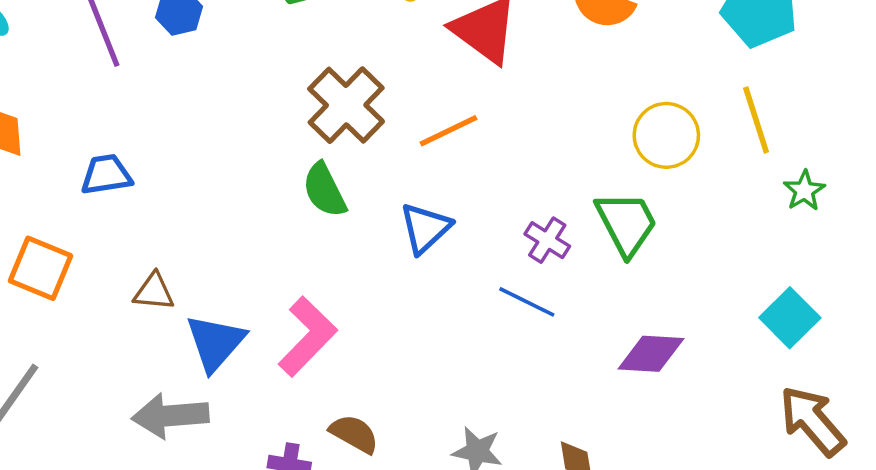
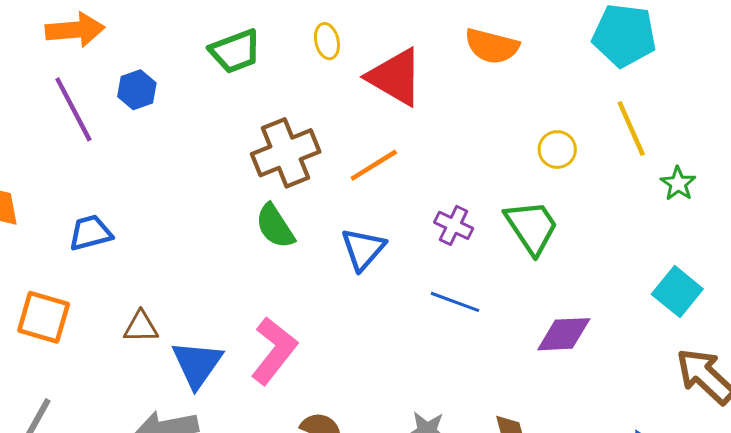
brown cross: (346, 105) -> (286, 153), turned 30
yellow circle: (666, 135) -> (557, 150), size x0.7
purple cross: (547, 240) -> (454, 225), moved

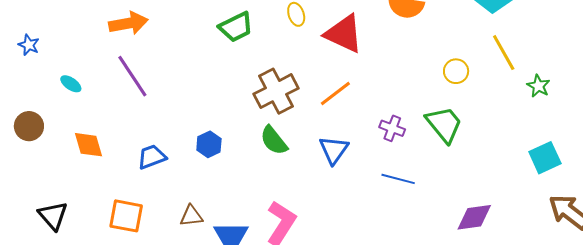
blue hexagon: (137, 90) -> (209, 144), moved
cyan square: (677, 292) -> (545, 158), turned 32
purple diamond: (564, 334) -> (474, 217), moved

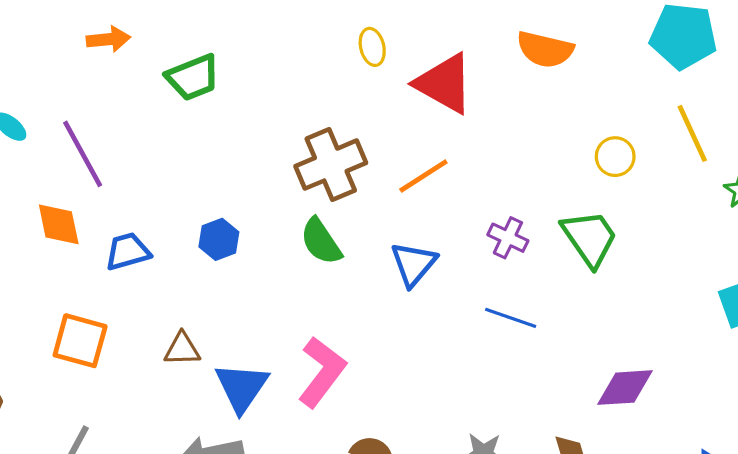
orange arrow: (128, 23) -> (108, 39), size x0.7
green trapezoid: (236, 27) -> (193, 77), moved
purple line: (132, 76) -> (83, 154), moved
orange diamond: (89, 145) -> (59, 224), moved

